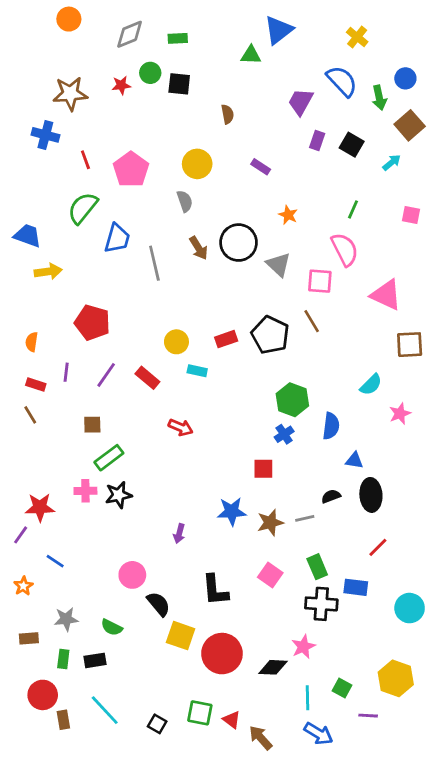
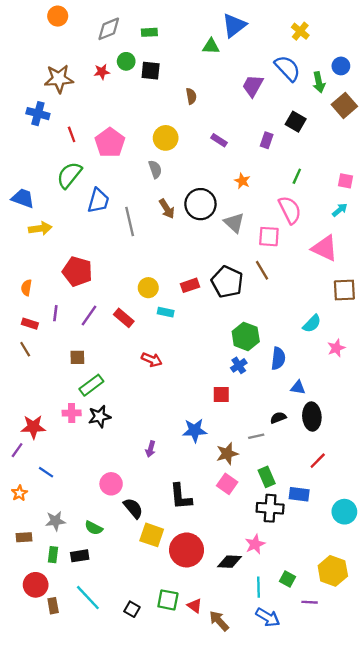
purple rectangle: (317, 140) -> (267, 140), moved
cyan arrow: (392, 163) -> (340, 210), moved
brown star: (270, 523) -> (227, 454), moved

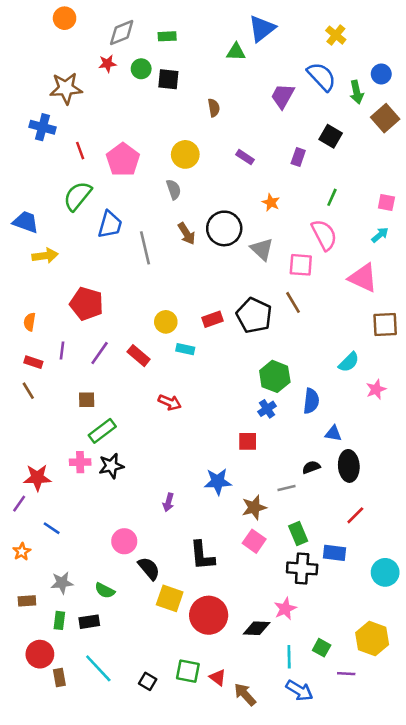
red star: (102, 72) -> (107, 64), moved

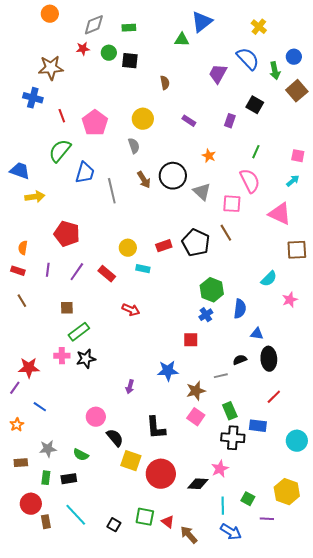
red rectangle: (33, 362) -> (18, 271), moved

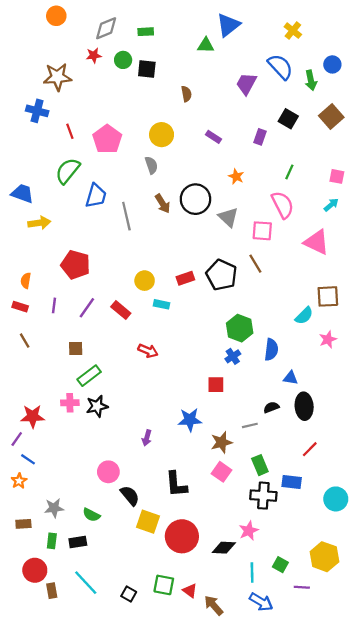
brown square: (297, 91) -> (331, 117), moved
brown square: (297, 250) -> (328, 296), moved
blue line: (40, 407) -> (28, 459), moved

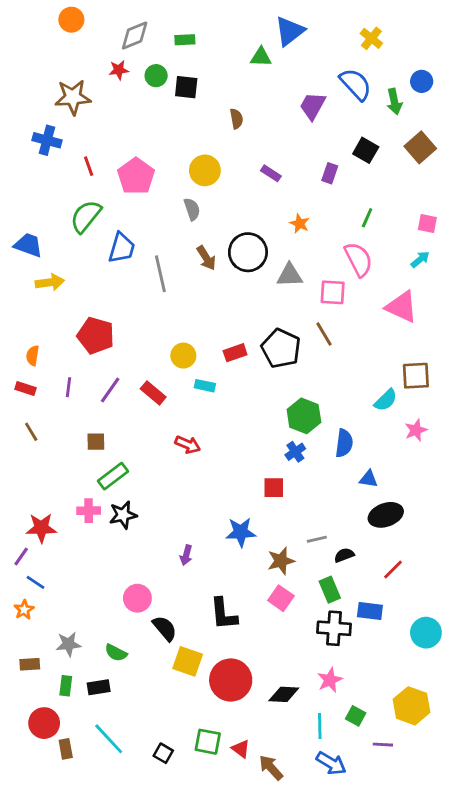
gray triangle: (228, 217) -> (290, 275), turned -45
black ellipse: (304, 406) -> (386, 515), turned 75
black semicircle: (271, 407) -> (344, 555), moved
pink star: (249, 531) -> (330, 680), moved

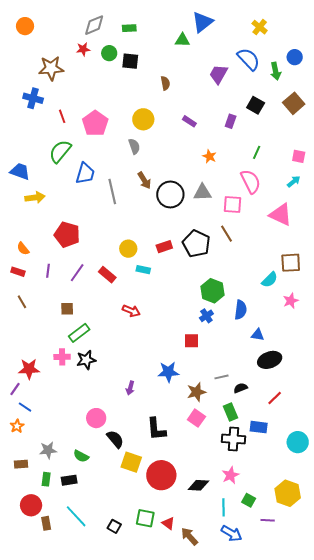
orange circle: (71, 20) -> (25, 26), moved
black circle: (248, 252) -> (170, 194), moved
orange semicircle: (33, 356) -> (23, 249), turned -48

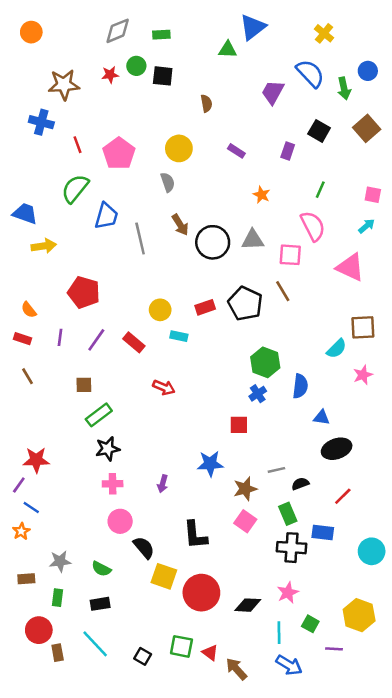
red star: (83, 49) -> (110, 75), moved
pink cross: (62, 357) -> (113, 484), moved
black rectangle: (69, 480) -> (100, 604), moved

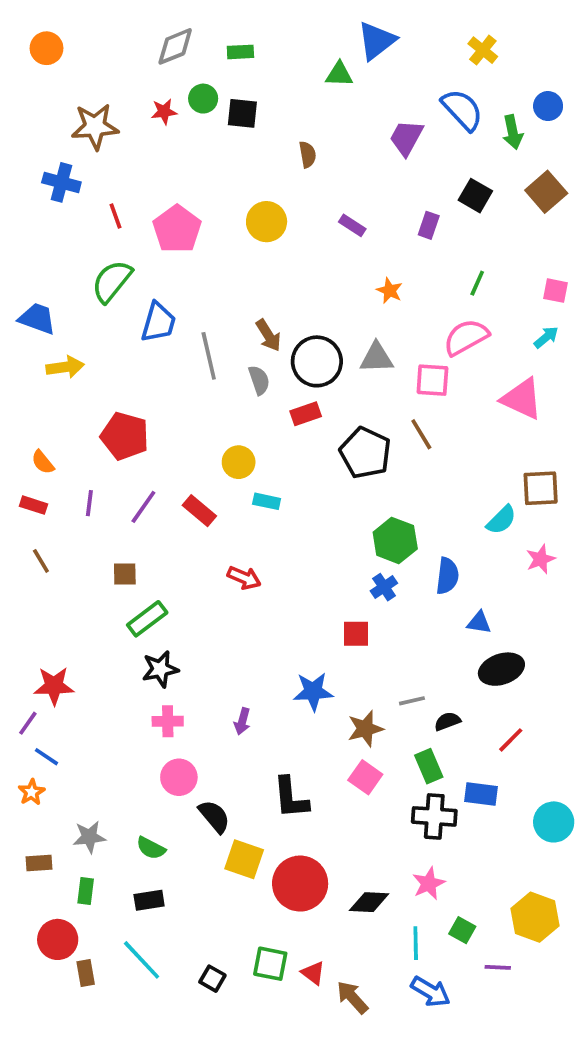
gray semicircle: (168, 182) -> (259, 380), moved
pink semicircle: (313, 226) -> (466, 337), turned -92
red rectangle: (205, 307) -> (306, 414), moved

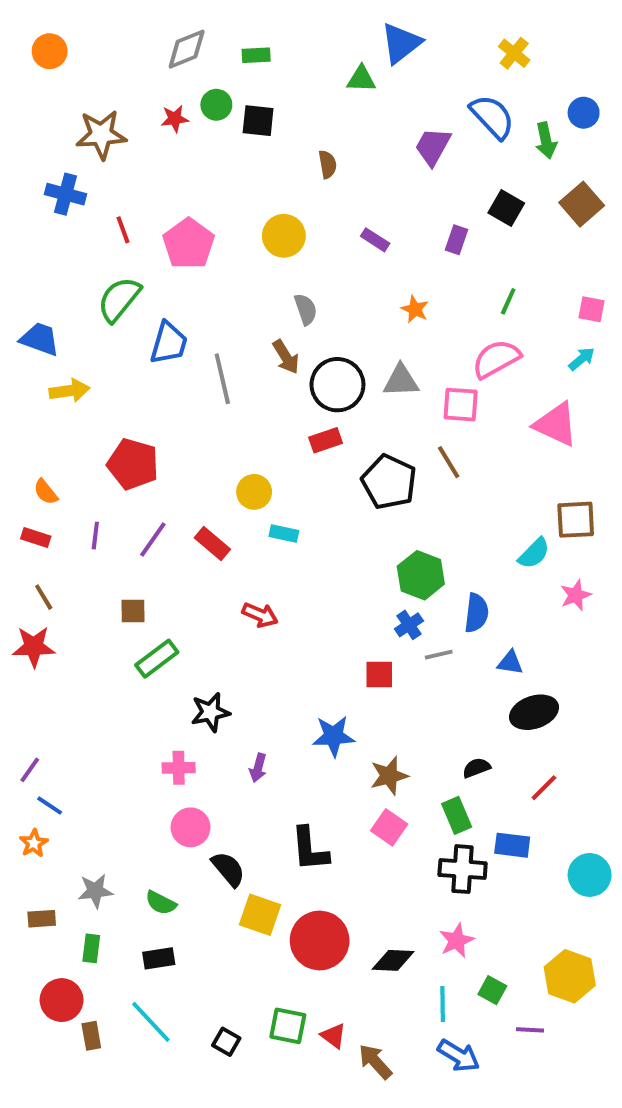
gray semicircle: (259, 380) -> (306, 309), moved
black star: (160, 669) -> (210, 712), moved
red star: (54, 686) -> (34, 647), moved
gray line: (412, 701) -> (439, 655), moved

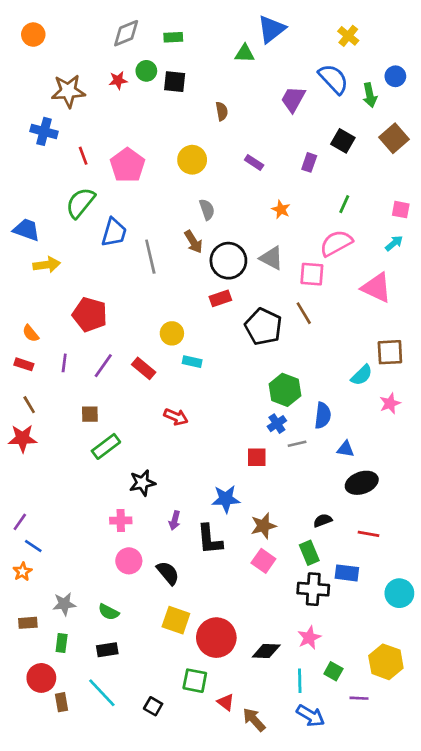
gray triangle: (401, 381) -> (272, 258), turned 30
red line: (544, 788) -> (368, 534), turned 55
black L-shape: (310, 849) -> (210, 539), moved
black semicircle: (228, 869) -> (168, 573), moved
green square: (288, 1026) -> (195, 681), moved

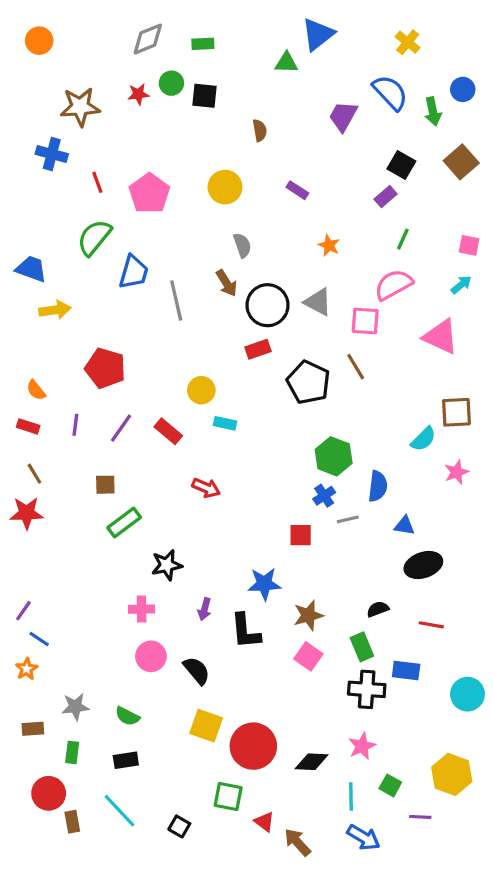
purple rectangle: (309, 162) -> (386, 197), moved, turned 30

